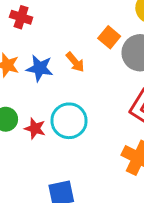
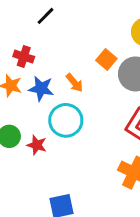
red cross: (21, 17) -> (24, 57), moved
cyan circle: (69, 121) -> (66, 120), moved

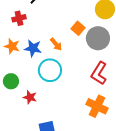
red cross: (24, 57) -> (19, 18), moved, turned -32
red star: (37, 145) -> (30, 97), moved

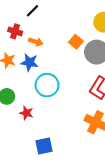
red cross: (19, 18) -> (15, 31), turned 32
orange arrow: (56, 44) -> (36, 42), moved, turned -32

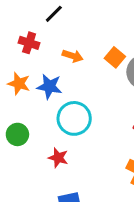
orange arrow: (36, 42) -> (73, 56), moved
red star: (26, 113) -> (58, 158), moved

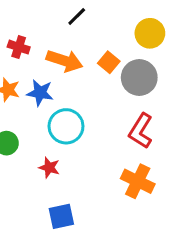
black line: (54, 14) -> (77, 16), moved
orange arrow: (73, 56) -> (64, 61), size x1.6

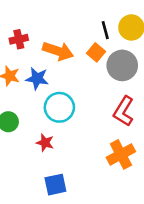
black line: (77, 16) -> (105, 30), moved, turned -60
red cross: (19, 47) -> (19, 39), turned -30
orange cross: (138, 181) -> (121, 154), turned 36

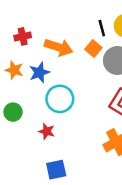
blue star: (37, 79) -> (39, 72), turned -30

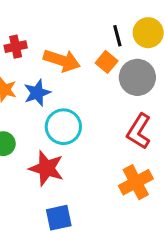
red star: (47, 131) -> (46, 168), size x1.6

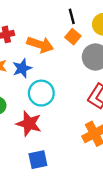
black line: (117, 36) -> (72, 16), moved
orange square: (107, 62) -> (73, 37), moved

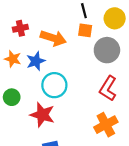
orange square: (73, 37) -> (85, 30), turned -32

